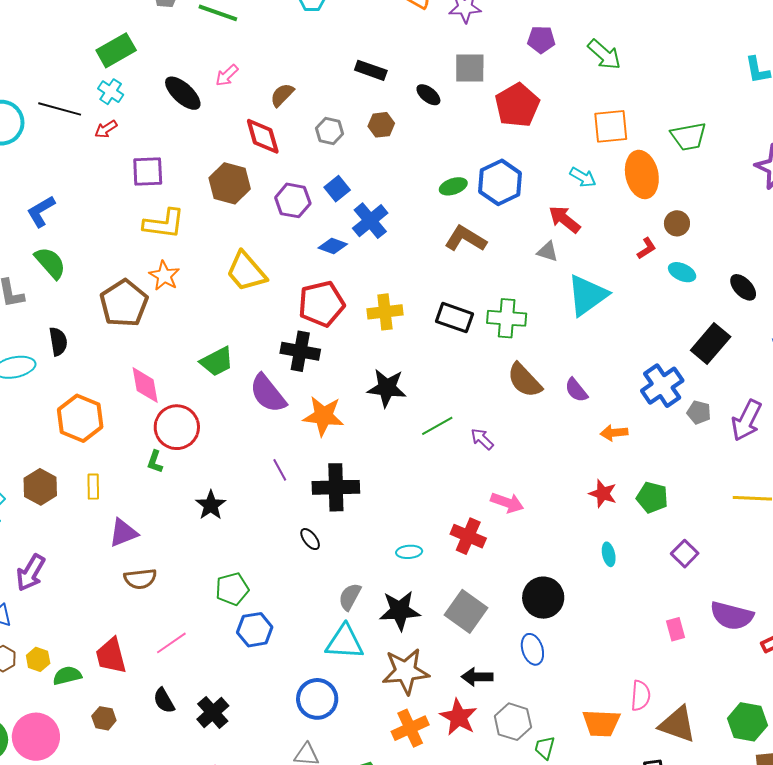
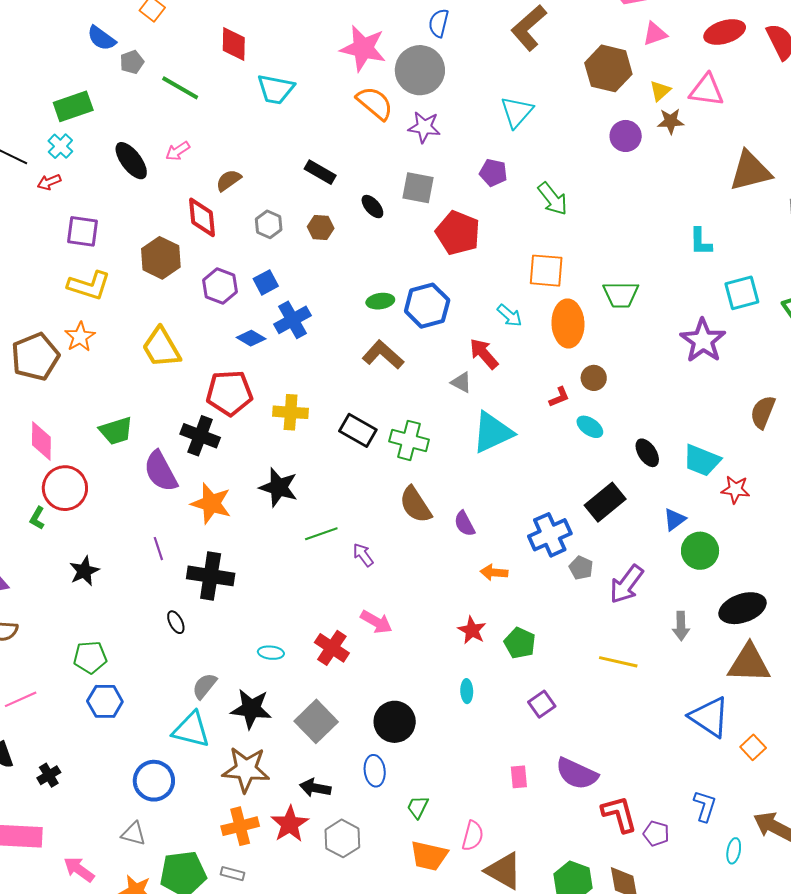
red pentagon: (517, 105) -> (458, 233), turned -30
black cross: (213, 712) -> (49, 775), size x0.7
green trapezoid: (545, 748) -> (418, 807), moved

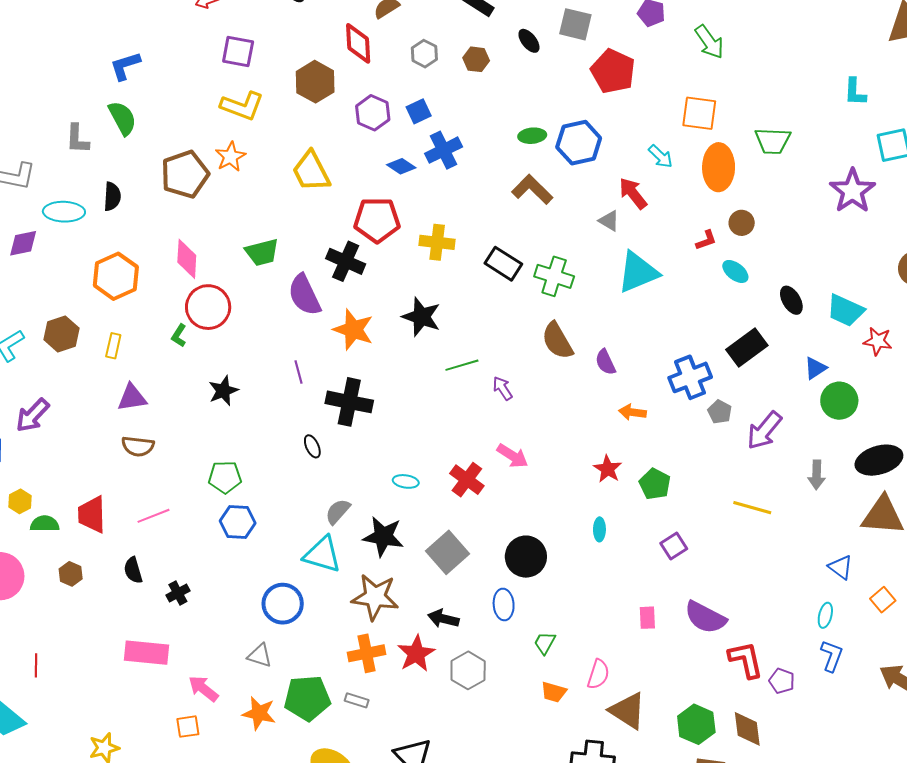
blue triangle: (709, 717) -> (841, 567), size x0.6
cyan ellipse: (734, 851) -> (825, 615), moved
orange trapezoid: (429, 856) -> (554, 692), size x0.7

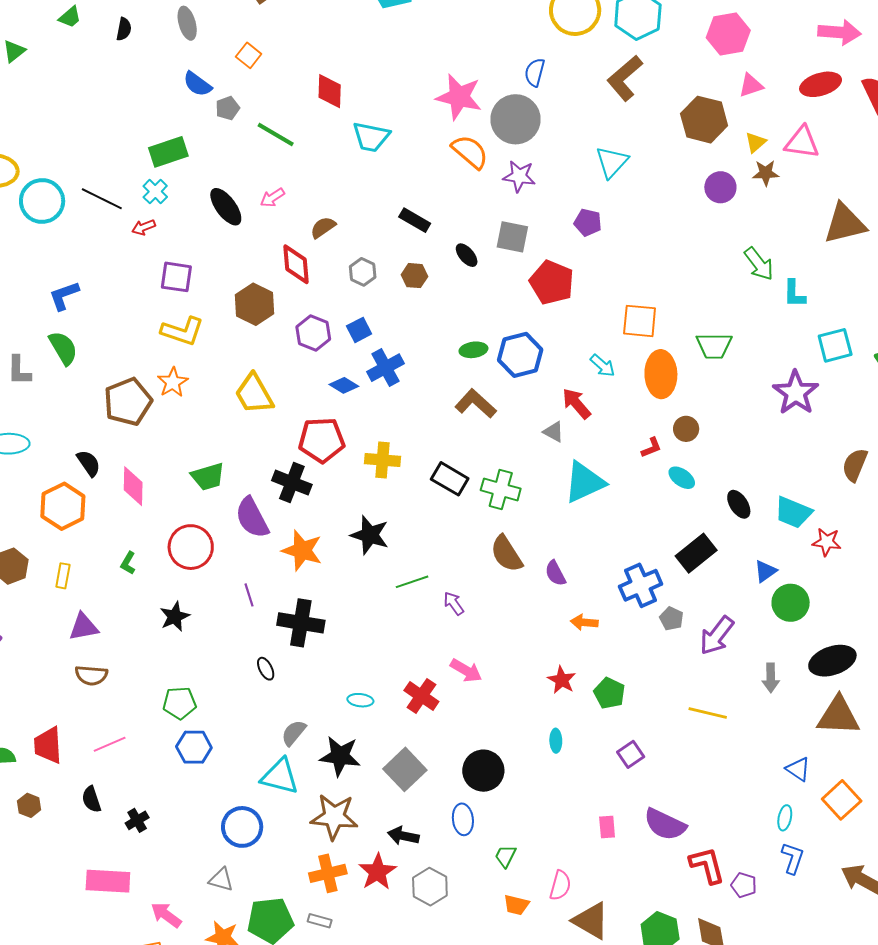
green arrow: (709, 42) -> (759, 264), moved
black semicircle: (112, 196) -> (89, 463), moved, turned -36
red circle: (208, 307) -> (191, 547), moved
orange square: (883, 600) -> (842, 800), size x1.5

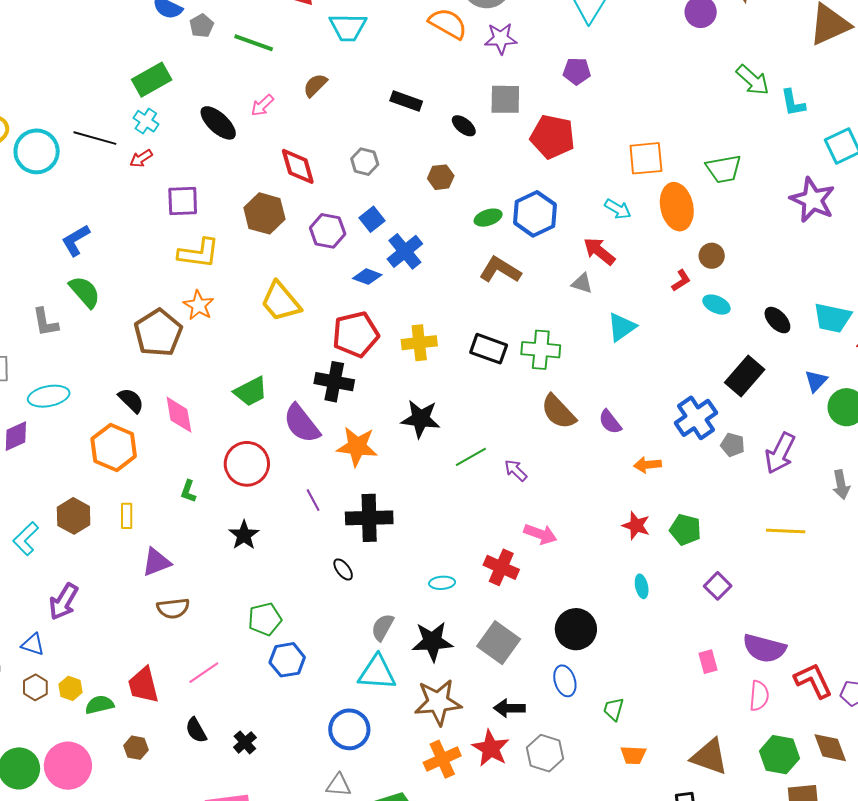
brown semicircle: (323, 227) -> (315, 85), moved
brown hexagon: (415, 276) -> (441, 177), moved
cyan triangle: (584, 482) -> (622, 327), size x0.7
pink semicircle: (560, 885) -> (759, 696), moved

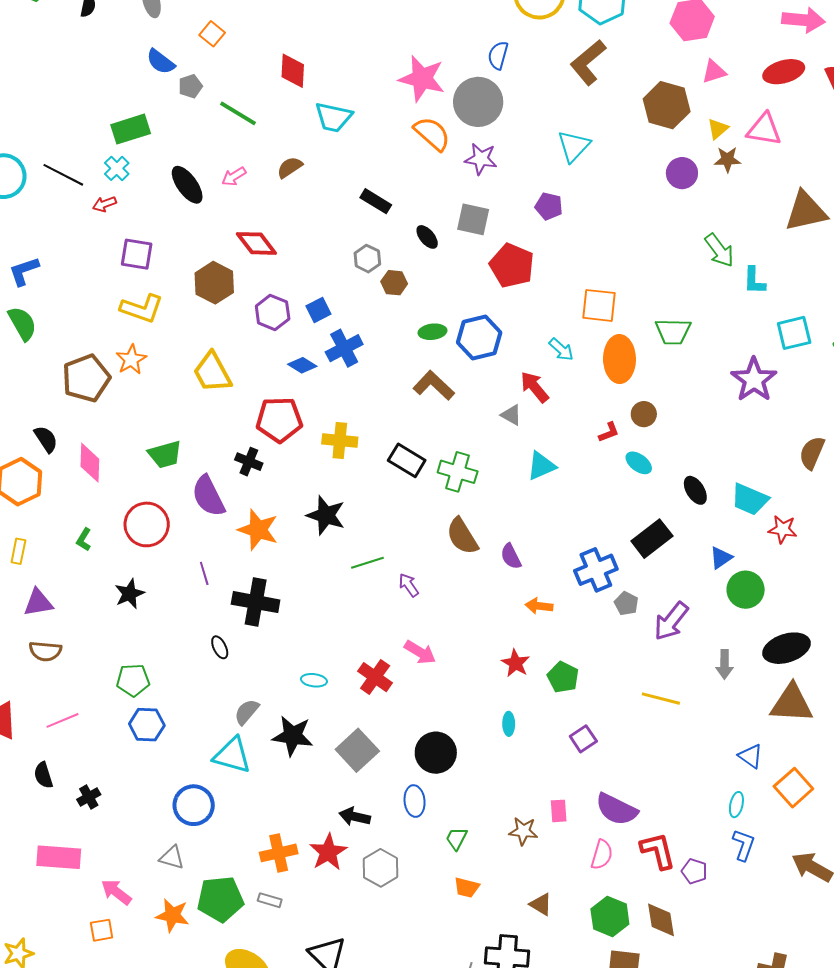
gray hexagon: (365, 162) -> (367, 259), moved
red diamond: (298, 166) -> (256, 243), turned -33
black cross: (334, 382) -> (249, 462), size x0.7
brown star: (438, 702) -> (523, 831), moved, size x0.6
brown triangle: (709, 757) -> (541, 904), size x0.6

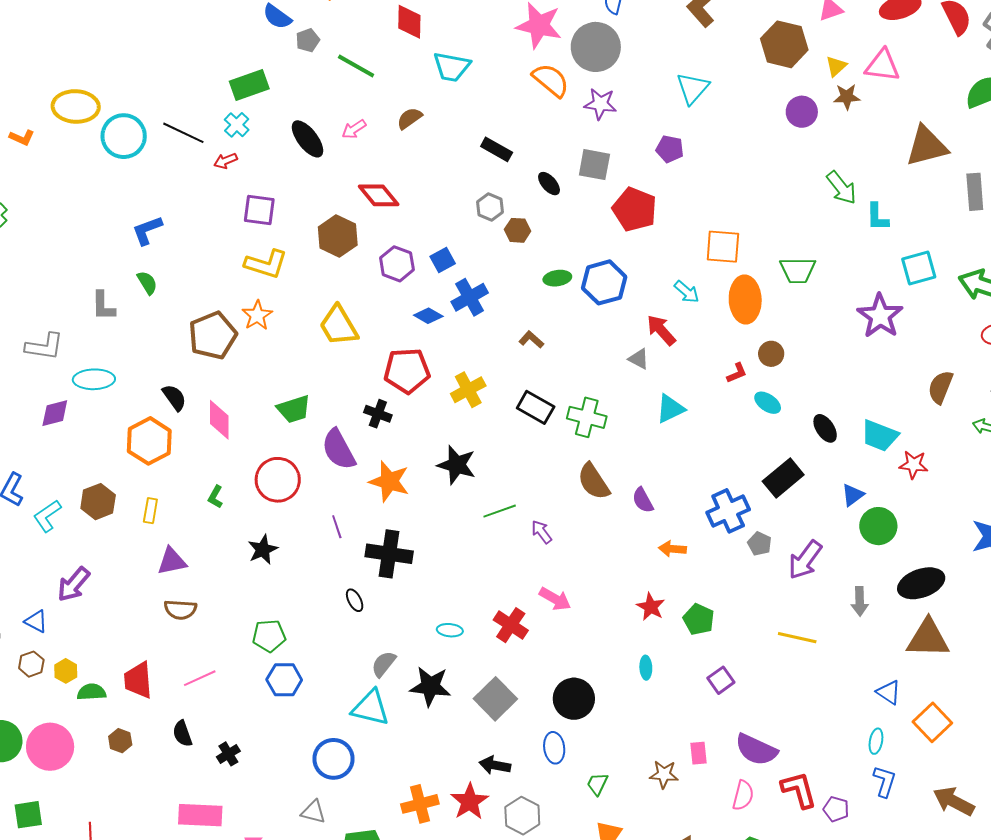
green semicircle: (22, 323) -> (147, 283), size x0.7
brown L-shape: (434, 385) -> (531, 340), moved, size x0.6
yellow cross: (340, 440) -> (468, 390), turned -32

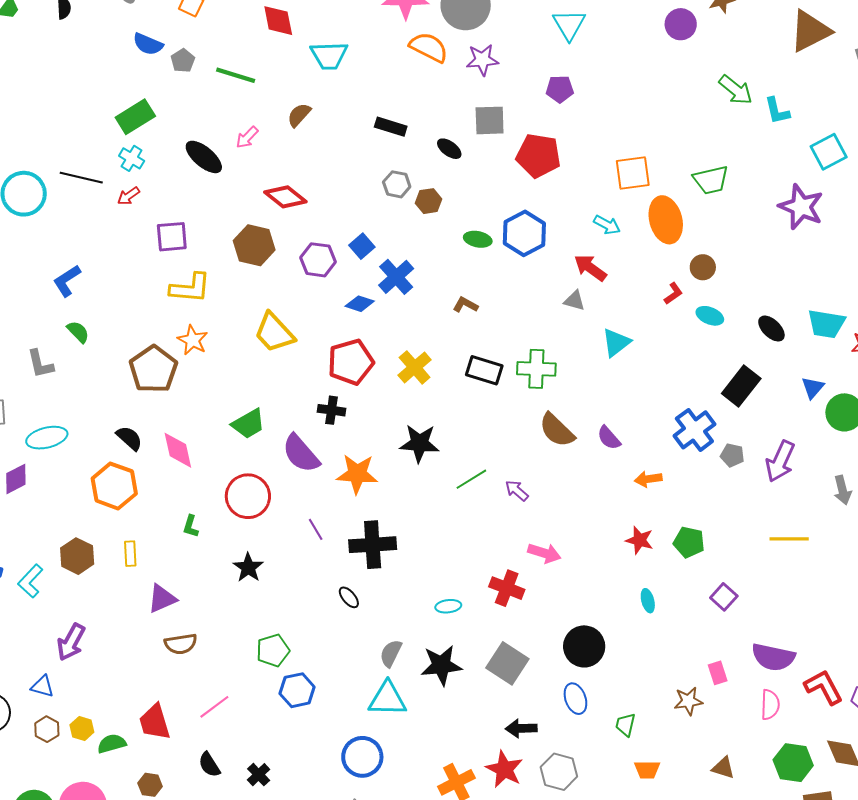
green ellipse: (557, 278) -> (478, 239), turned 32

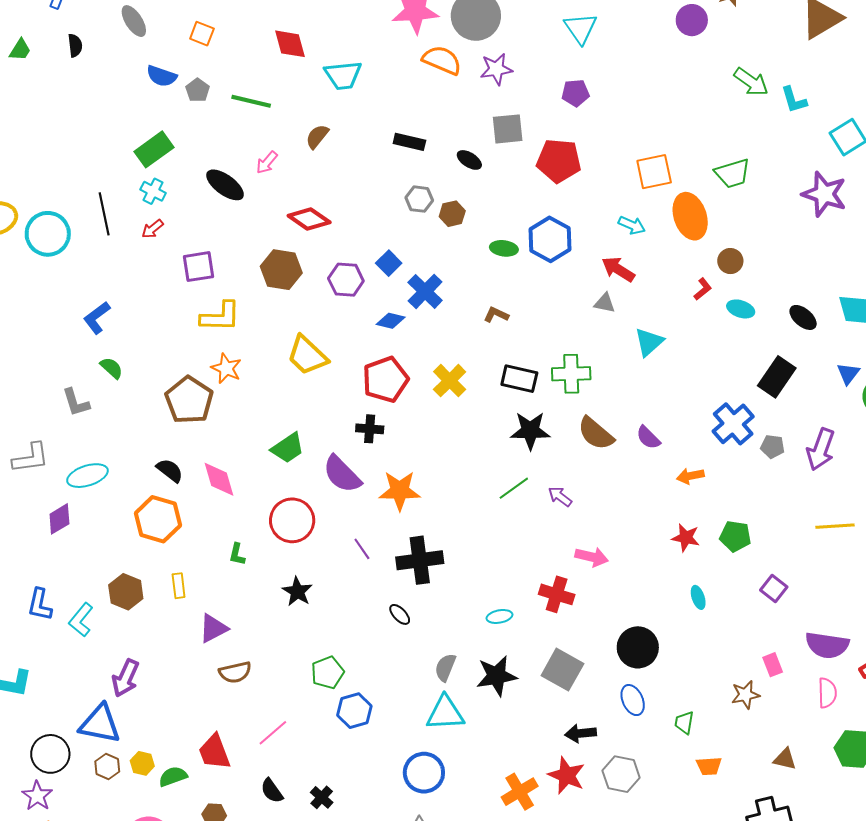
black line: (81, 178) -> (104, 214), turned 69
black star: (419, 443) -> (530, 431), moved
blue triangle: (42, 686) -> (100, 724), size x1.8

